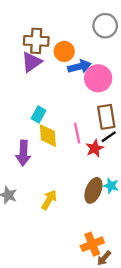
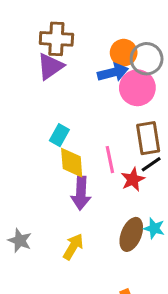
gray circle: (105, 26) -> (147, 59), moved
orange circle: (64, 51) -> (124, 53), moved
purple arrow: (23, 153) -> (81, 193), moved

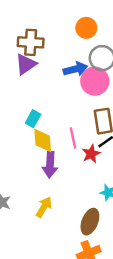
orange circle: (124, 53) -> (86, 28), moved
brown ellipse: (131, 234) -> (90, 222), moved

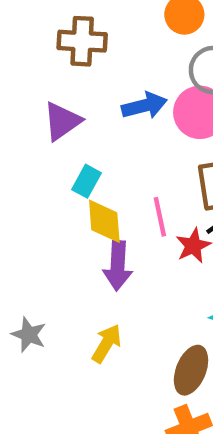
purple triangle: (26, 64) -> (62, 121), moved
blue arrow: (75, 69) -> (144, 106), moved

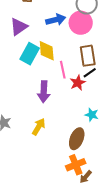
cyan rectangle: (87, 181) -> (30, 54), size x1.5
yellow diamond: (104, 221) -> (47, 51), moved

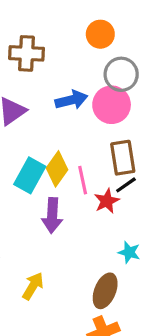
yellow diamond: (47, 51) -> (57, 169), moved, turned 40
cyan rectangle: (30, 54) -> (30, 175), moved
yellow arrow: (39, 127) -> (33, 286), moved

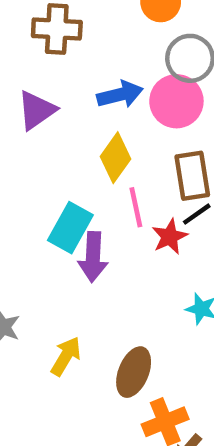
yellow diamond: (57, 169) -> (116, 158), moved
cyan rectangle: (30, 175) -> (70, 228), moved
brown ellipse: (105, 291) -> (134, 372), moved

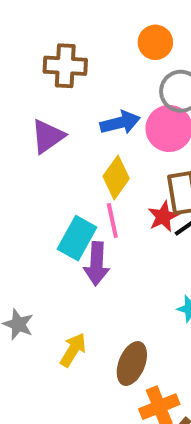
pink line: (136, 207) -> (112, 221), moved
red star: (170, 237) -> (163, 217), moved

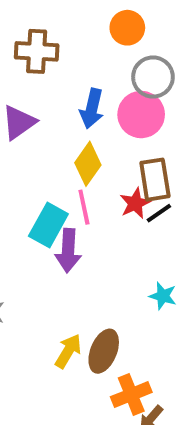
blue arrow: (120, 123) -> (92, 109), turned 117
yellow arrow: (73, 350) -> (68, 351), moved

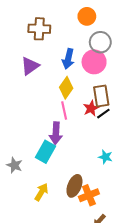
cyan rectangle: (48, 225) -> (45, 152), moved
yellow arrow: (68, 351) -> (41, 192), moved
orange cross: (131, 395) -> (89, 195), moved

